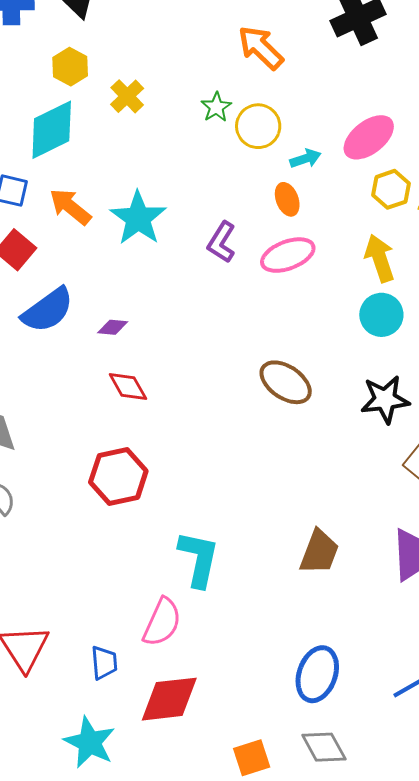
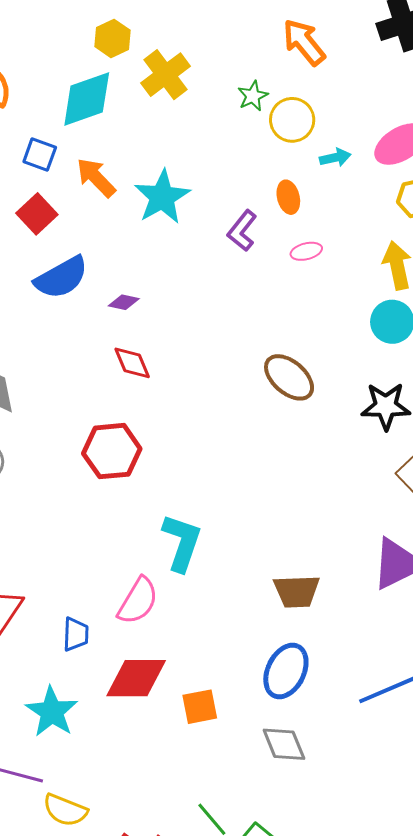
yellow cross: (127, 96) -> (166, 75), size x1.4
orange ellipse: (287, 199) -> (288, 197), moved
pink ellipse: (288, 255) -> (306, 251), size x0.6
brown trapezoid: (319, 552) -> (297, 591), moved, turned 60
orange square: (252, 758) -> (200, 707), moved

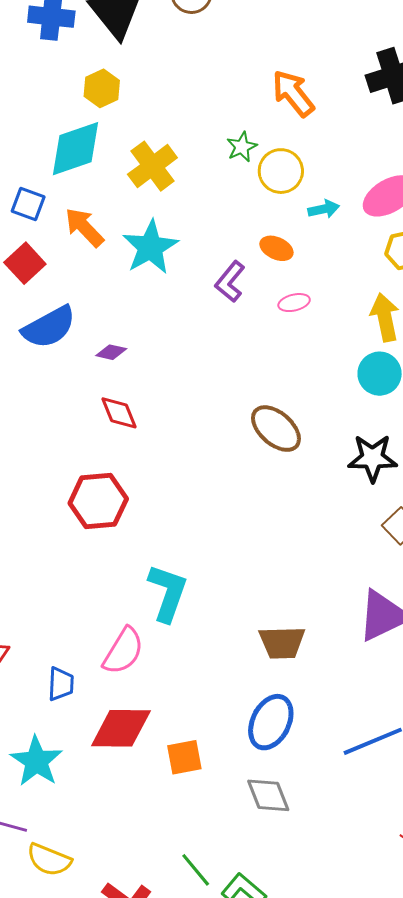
yellow cross: (166, 75) -> (152, 166), moved
orange ellipse: (288, 197) -> (276, 248), turned -52

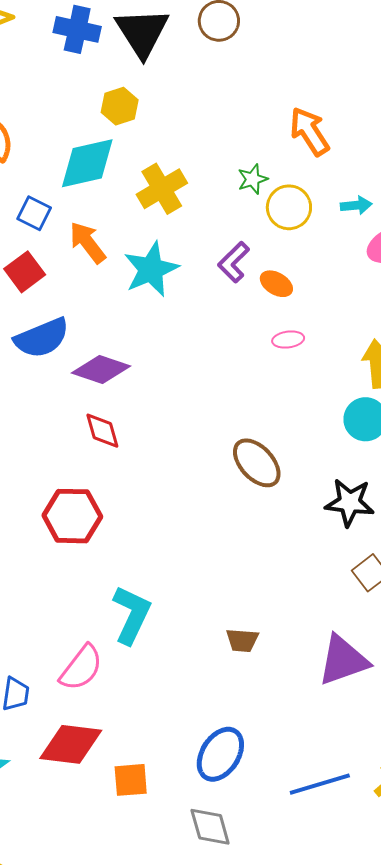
cyan arrow: (324, 209) -> (356, 205), moved
purple L-shape: (230, 282) -> (234, 262), moved
purple diamond: (111, 352) -> (101, 369), size x1.8
brown trapezoid: (282, 642) -> (242, 640), moved, size x0.7

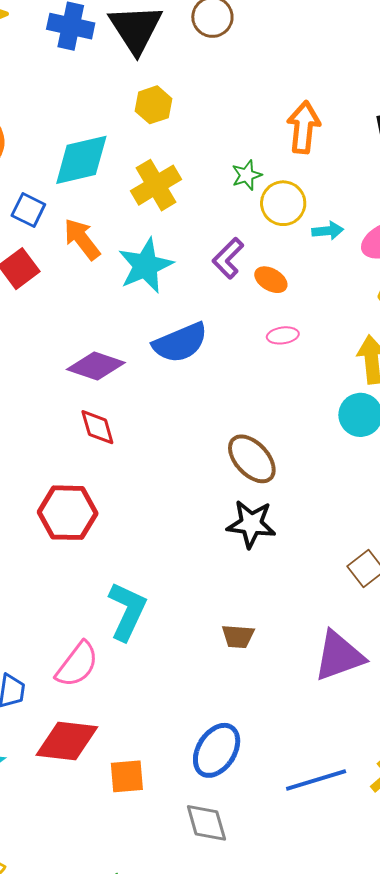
yellow hexagon: (120, 106) -> (153, 105), moved
orange arrow: (309, 131) -> (303, 127), turned 39
cyan arrow: (356, 205) -> (328, 231), moved
blue semicircle: (42, 338) -> (180, 343), moved
black star: (350, 502) -> (251, 524), moved

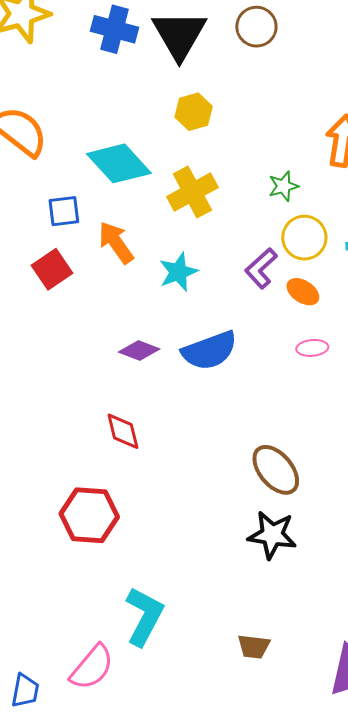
cyan diamond: (81, 160) -> (119, 163), turned 58
yellow circle: (283, 203) -> (304, 238), moved
blue square: (28, 210) -> (64, 211), turned -36
cyan star: (145, 266) -> (178, 272), size x0.7
purple diamond: (96, 366) -> (139, 350), moved, size x0.7

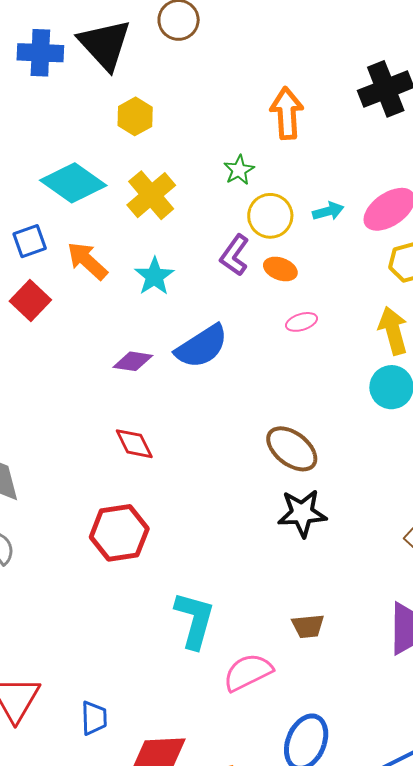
pink semicircle: (92, 667) -> (248, 672), moved, turned -144

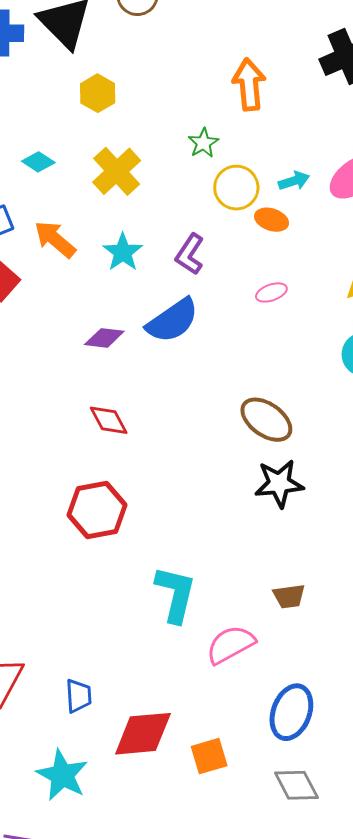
cyan diamond: (73, 183) -> (38, 162), size x0.5
purple L-shape: (235, 255) -> (190, 254), moved
orange ellipse: (280, 269) -> (272, 220), moved

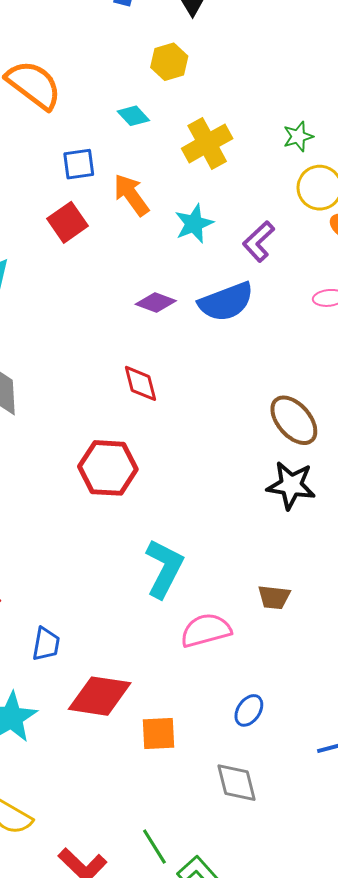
yellow hexagon: (98, 93) -> (169, 62), moved
blue ellipse: (291, 712) -> (249, 710), size x0.6

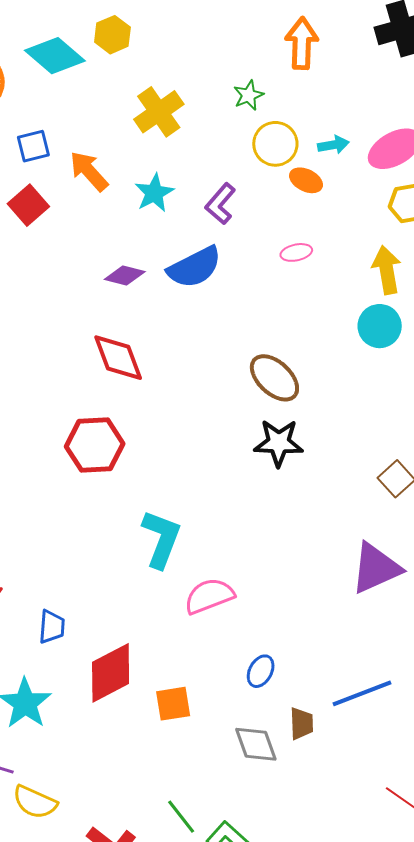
cyan diamond: (133, 116) -> (55, 56), moved, size x1.8
red diamond: (141, 383) -> (118, 358), size x1.4
brown trapezoid: (274, 597) -> (302, 723), moved, turned -92
red diamond: (100, 696) -> (111, 673), turned -30

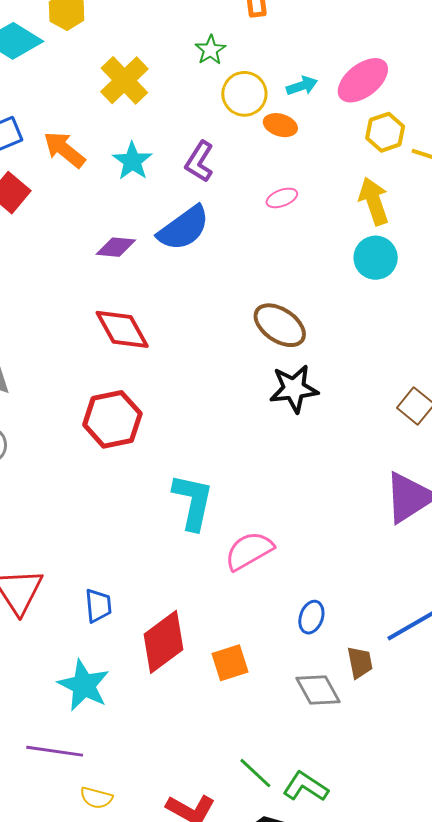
yellow semicircle: (35, 802) -> (96, 798), moved, size x0.7

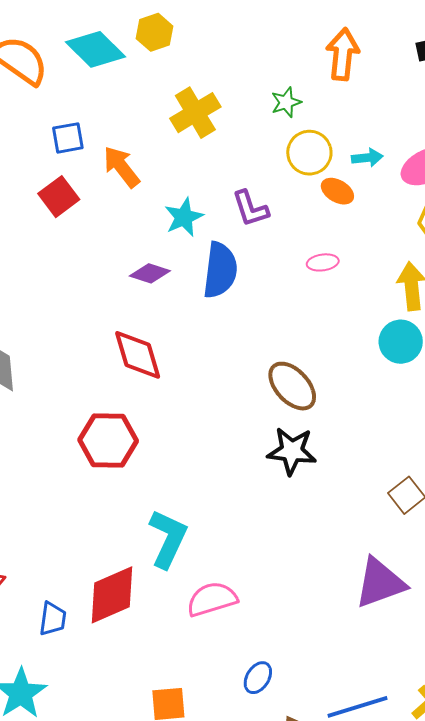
cyan star: (132, 161) -> (184, 217), moved
purple L-shape: (199, 162) -> (250, 209), turned -63
blue semicircle: (184, 228) -> (220, 270), turned -60
red diamond: (163, 642) -> (112, 595), moved

